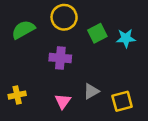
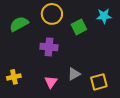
cyan star: (126, 38) -> (104, 16), moved

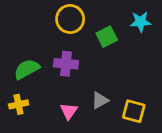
green semicircle: (19, 24) -> (27, 69), moved
yellow square: (99, 82) -> (134, 111), turned 30

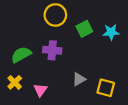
cyan star: (141, 22) -> (111, 32), moved
yellow cross: (19, 104) -> (15, 82), turned -32
pink triangle: (69, 111) -> (40, 90), moved

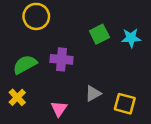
yellow circle: (55, 15) -> (36, 16), moved
pink triangle: (40, 90) -> (59, 109), moved

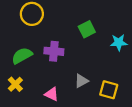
cyan star: (131, 38) -> (119, 42), moved
pink triangle: (59, 109) -> (52, 94), turned -40

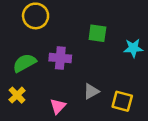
green square: (87, 29) -> (97, 33), turned 35
pink triangle: (52, 94) -> (58, 106), turned 48

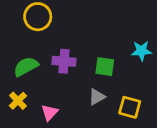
green square: (97, 33) -> (105, 67), moved
pink triangle: (58, 106) -> (50, 113), moved

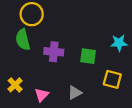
green semicircle: (26, 67) -> (23, 40), moved, turned -75
gray triangle: (97, 97) -> (75, 93), moved
yellow square: (130, 107) -> (112, 79), moved

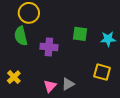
green square: (88, 56) -> (80, 34), moved
pink triangle: (42, 95) -> (50, 86), moved

